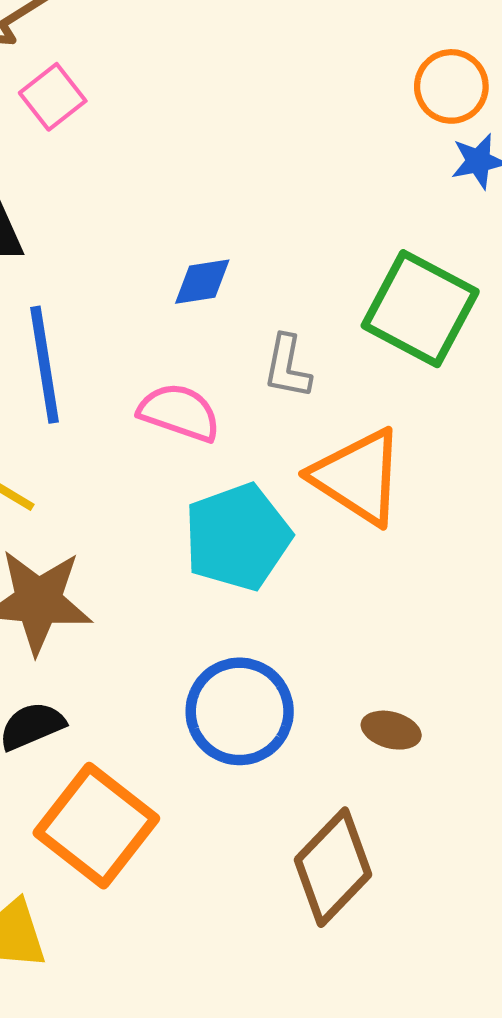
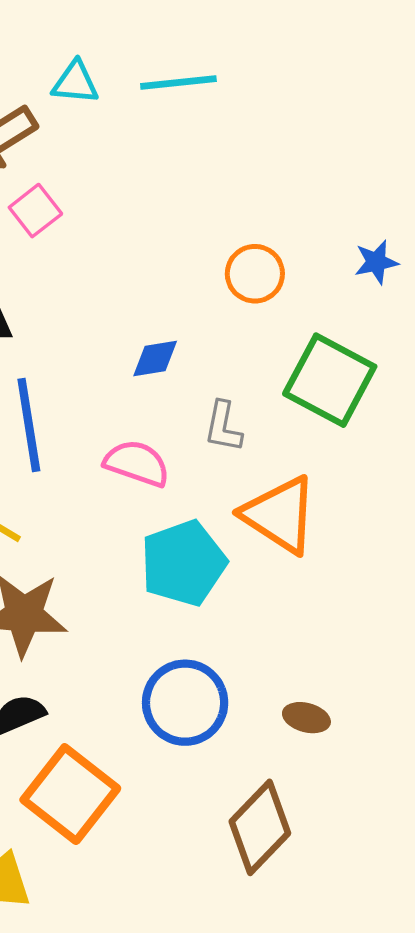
orange circle: (451, 86) -> (255, 274), moved

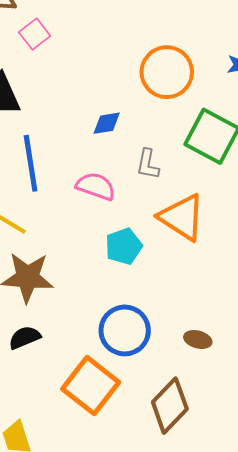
orange circle: (255, 274) -> (167, 72), size x1.5
cyan pentagon: (183, 563) -> (124, 246), size x0.7
orange square: (70, 794) -> (91, 386), moved

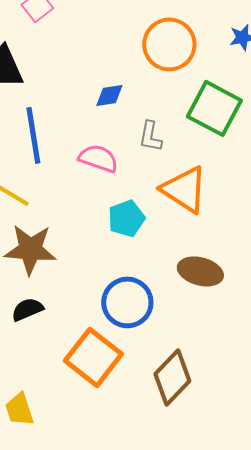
brown ellipse: (198, 340) -> (200, 271), moved, size x1.6

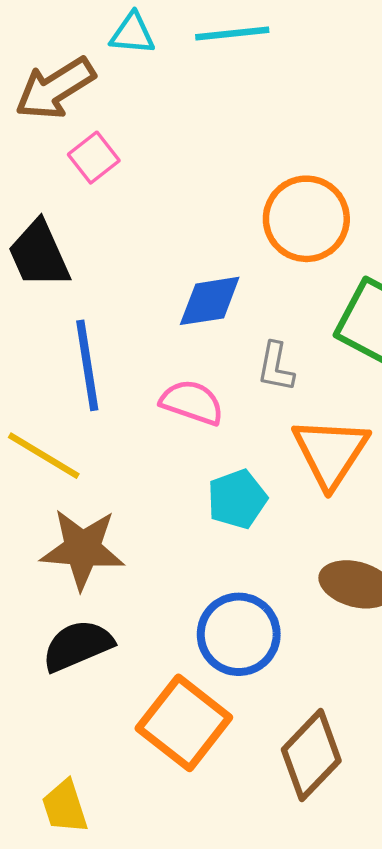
blue diamond: (109, 95) -> (210, 301), size x1.4
orange triangle: (184, 189) -> (330, 452), turned 30
black semicircle: (27, 309) -> (78, 646), size x1.4

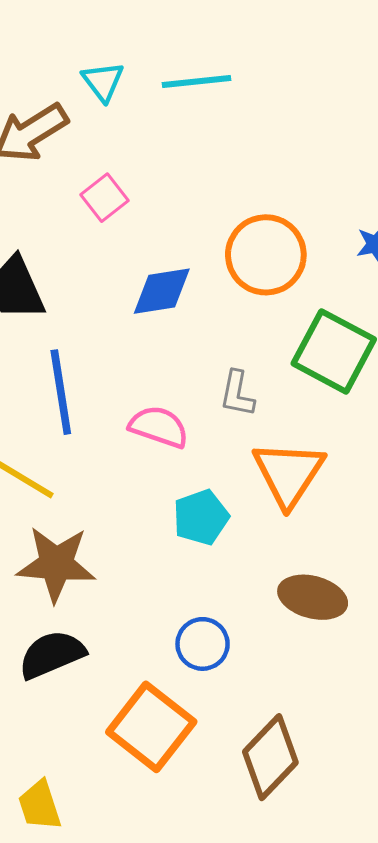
cyan triangle: (132, 34) -> (103, 81), turned 48
pink square: (94, 158) -> (104, 198), moved
blue diamond: (210, 301) -> (162, 291), moved
blue circle: (239, 634) -> (203, 644), size x0.7

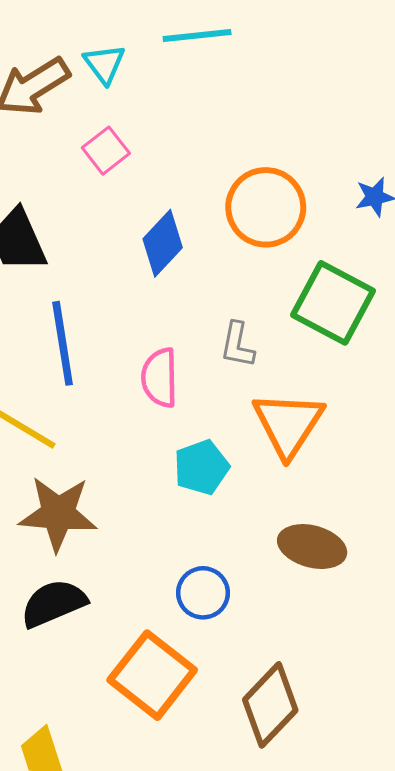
cyan triangle: (103, 81) -> (104, 64), moved
blue diamond: (162, 291) -> (163, 243), turned -38
pink semicircle: (159, 427) -> (160, 378), turned -110

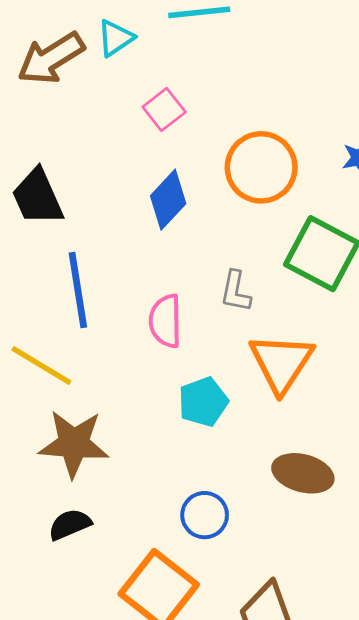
cyan triangle: (104, 64) -> (116, 38), turned 33
pink square: (106, 151) -> (164, 109), moved
black semicircle: (54, 603) -> (70, 524), size x0.7

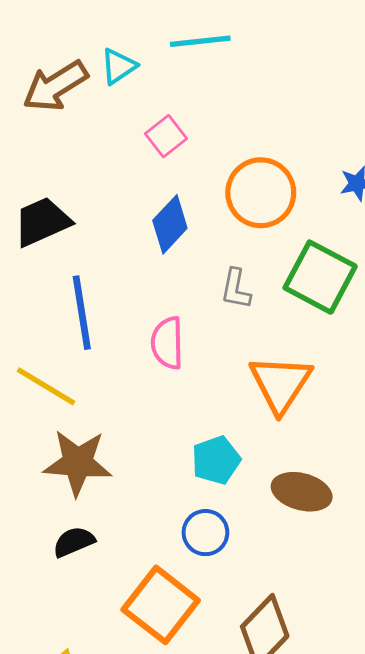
black trapezoid: (37, 197) -> (42, 222), turned 90
gray L-shape: (236, 291) -> (236, 289), moved
cyan pentagon: (203, 402) -> (216, 460), moved

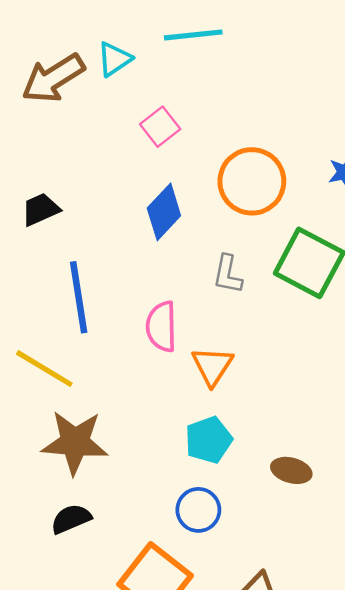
black trapezoid: (42, 222) -> (40, 209), size x0.7
orange triangle: (281, 384) -> (212, 366), moved, size x0.7
brown ellipse: (302, 492) -> (291, 470), size x0.7

